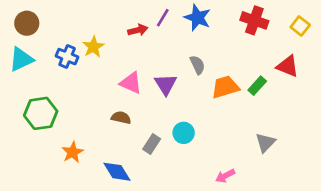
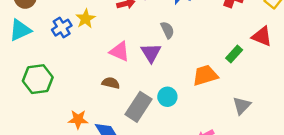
blue cross: (67, 57) -> (62, 28), turned 36
gray semicircle: (197, 65) -> (167, 30), moved
orange trapezoid: (225, 87) -> (205, 75), moved
gray rectangle: (152, 144) -> (138, 107), size x1.6
orange star: (73, 152) -> (78, 119), moved, turned 30

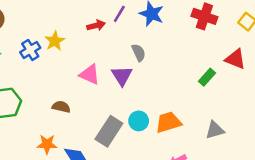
orange trapezoid: (205, 75) -> (168, 122), moved
brown semicircle: (111, 83) -> (61, 107), moved
gray triangle: (242, 106) -> (215, 130), turned 30

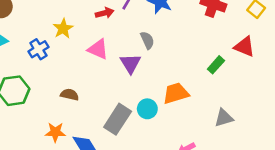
blue cross: (30, 50) -> (38, 49), moved
pink triangle: (90, 74) -> (98, 49), moved
orange trapezoid: (168, 122) -> (176, 93), moved

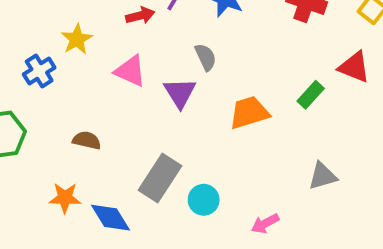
orange trapezoid: (176, 93) -> (249, 113), moved
cyan circle: (147, 109) -> (204, 200), moved

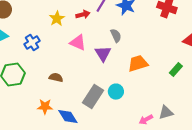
yellow star: (77, 39) -> (57, 19), moved
green rectangle: (311, 95) -> (176, 70), moved
gray triangle: (322, 176) -> (166, 113), moved
cyan circle: (204, 200) -> (116, 92), moved

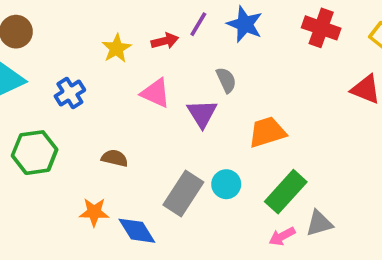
green rectangle: (176, 70) -> (286, 192), moved, size x1.6

